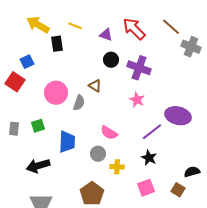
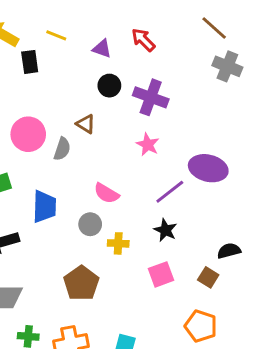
brown line: (171, 27) -> (214, 28), moved
red arrow: (134, 29) -> (143, 40), size x0.7

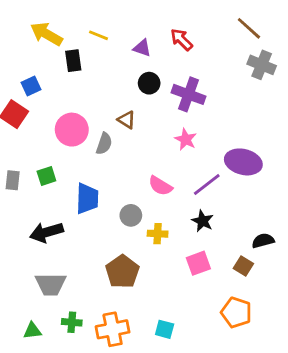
pink semicircle: (106, 193) -> (160, 186), moved

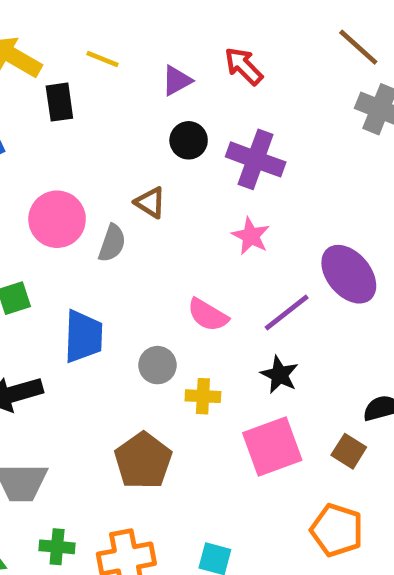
purple triangle: (142, 48) -> (177, 81), turned -48
purple ellipse: (243, 162) -> (349, 274), turned 36
pink square: (198, 263) -> (272, 446), size x1.4

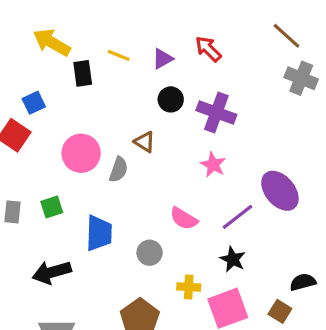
yellow line: (102, 59) -> (119, 55), moved
yellow cross: (203, 396) -> (189, 287), moved

